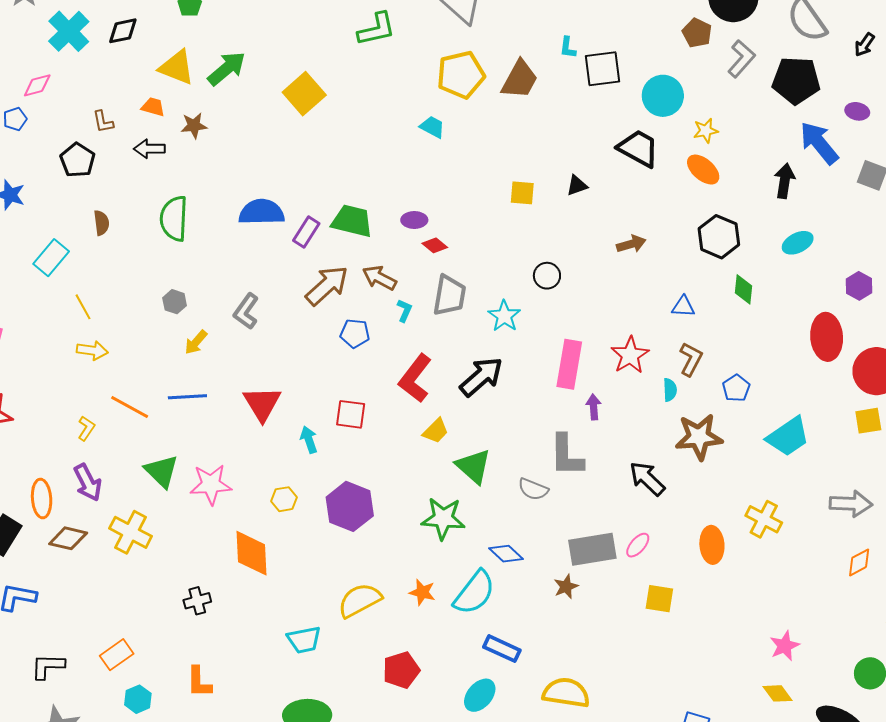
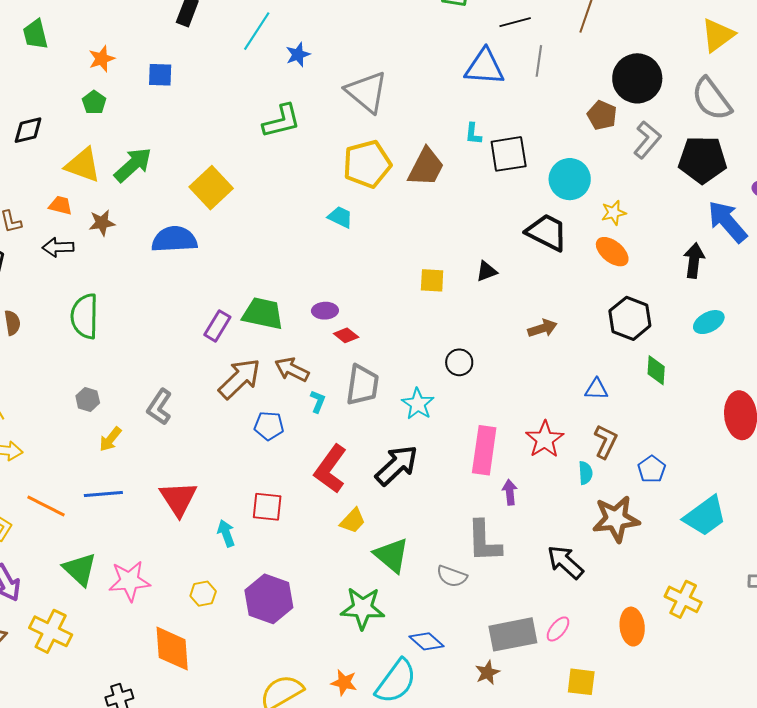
blue semicircle: (261, 212) -> (174, 239), moved

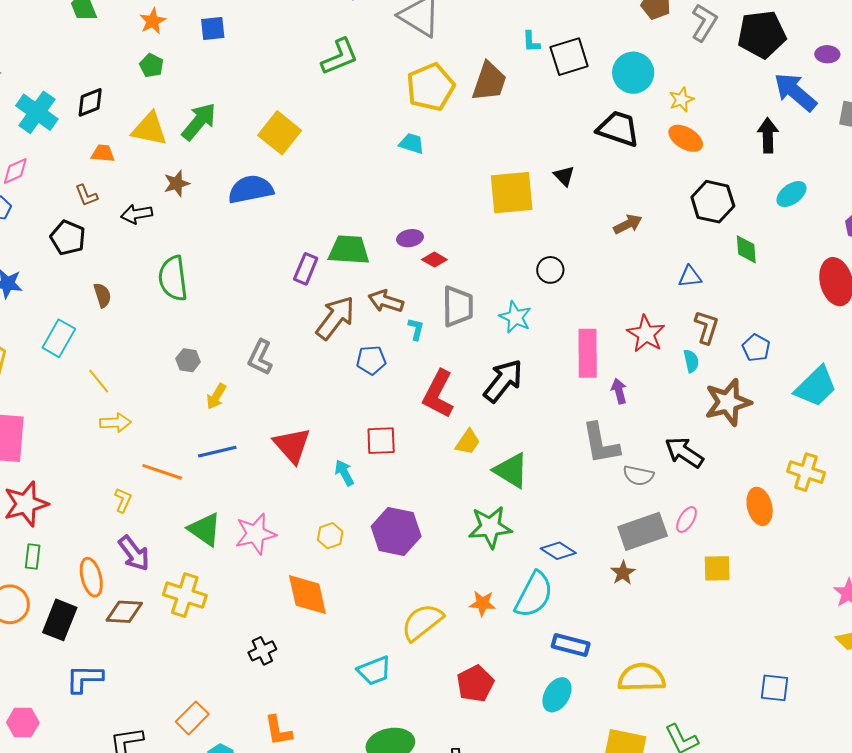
orange trapezoid: (60, 205) -> (103, 153), moved
black triangle: (486, 271) -> (564, 176), turned -45
yellow square: (432, 280) -> (512, 193), size x1.8
gray semicircle: (452, 576) -> (638, 476), moved

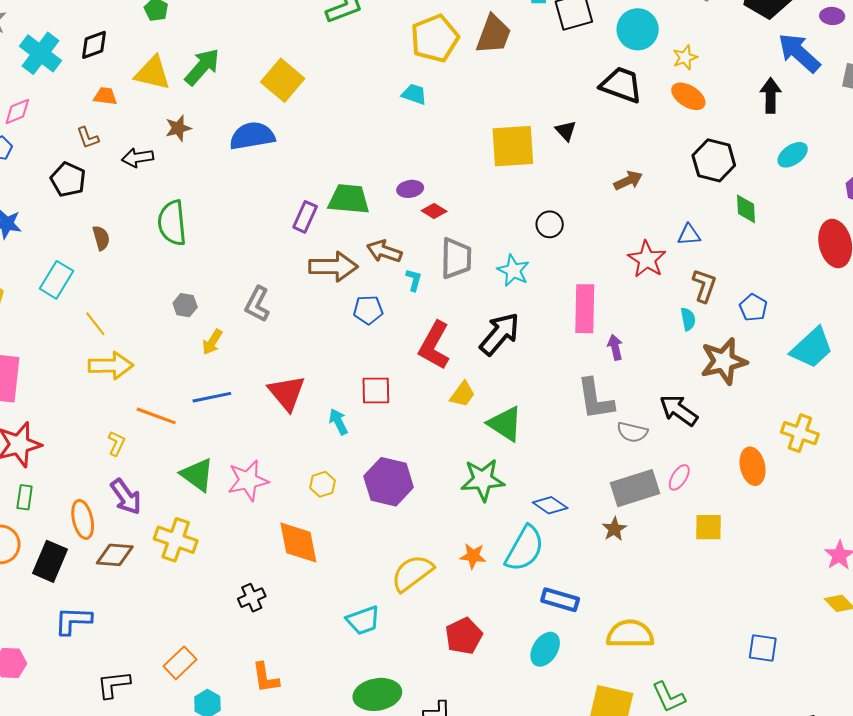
brown arrow: (335, 318) -> (333, 267), turned 51
red star: (646, 334) -> (647, 259), moved
yellow arrow: (115, 423) -> (111, 366), size x1.4

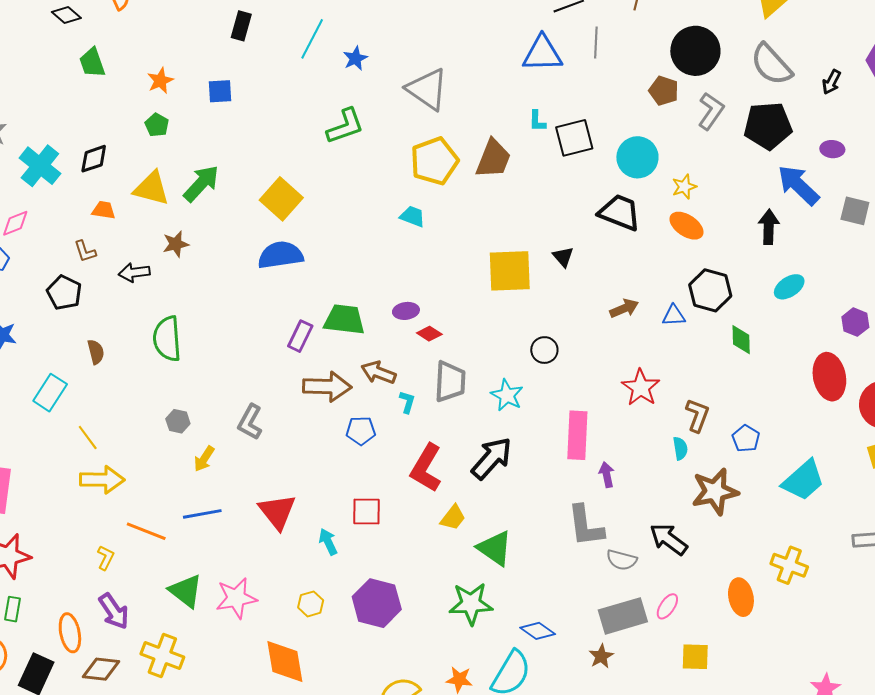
blue semicircle: (252, 136) -> (281, 255), moved
blue triangle: (689, 235) -> (674, 316), moved

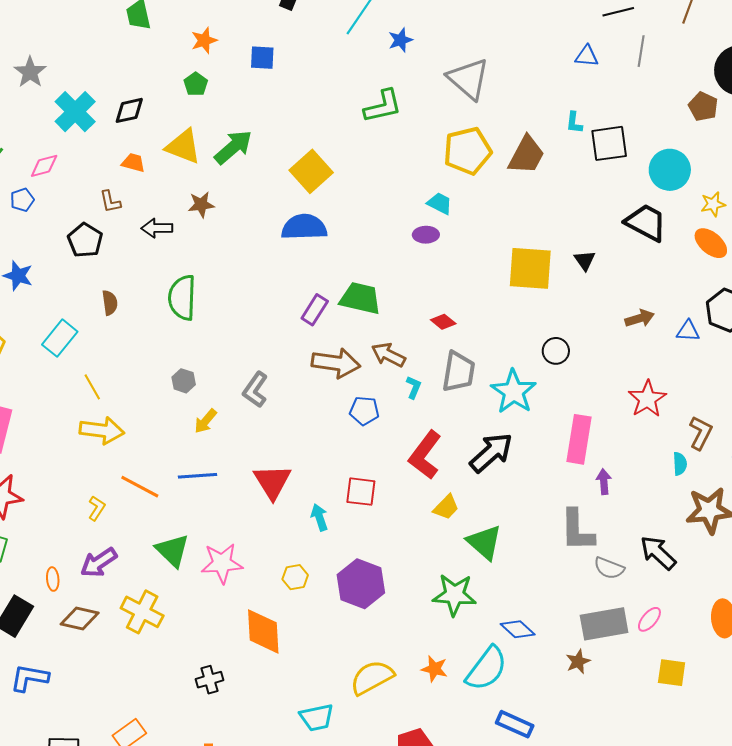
blue triangle: (542, 54) -> (587, 56), size x0.6
purple ellipse: (406, 311) -> (426, 235), moved
cyan star: (507, 395) -> (514, 392), size x1.4
purple arrow: (114, 611) -> (99, 562), turned 84
orange ellipse: (70, 633) -> (53, 579), size x0.6

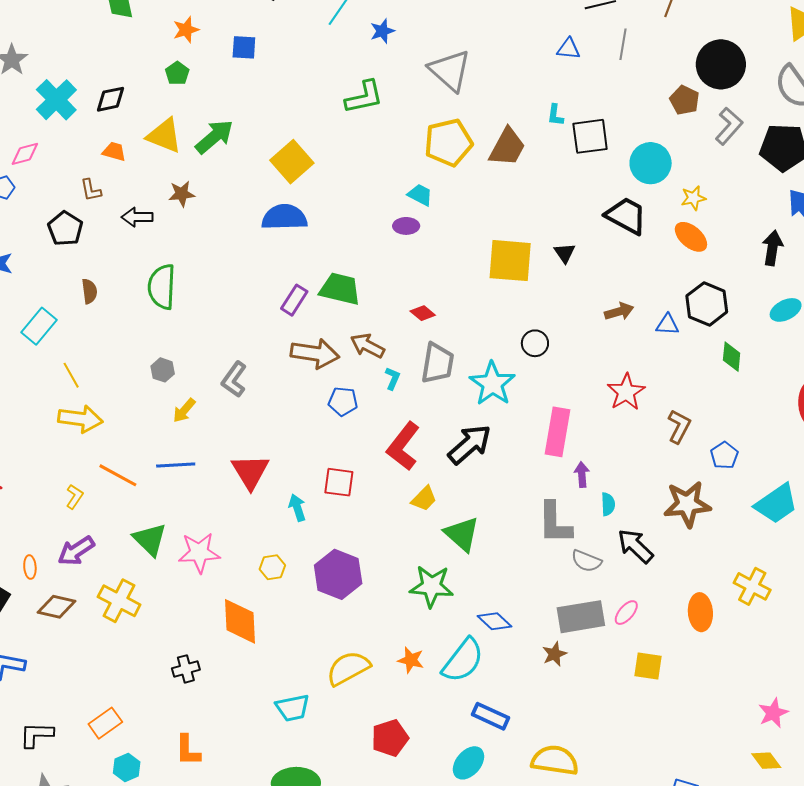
cyan semicircle: (680, 464) -> (608, 504), moved

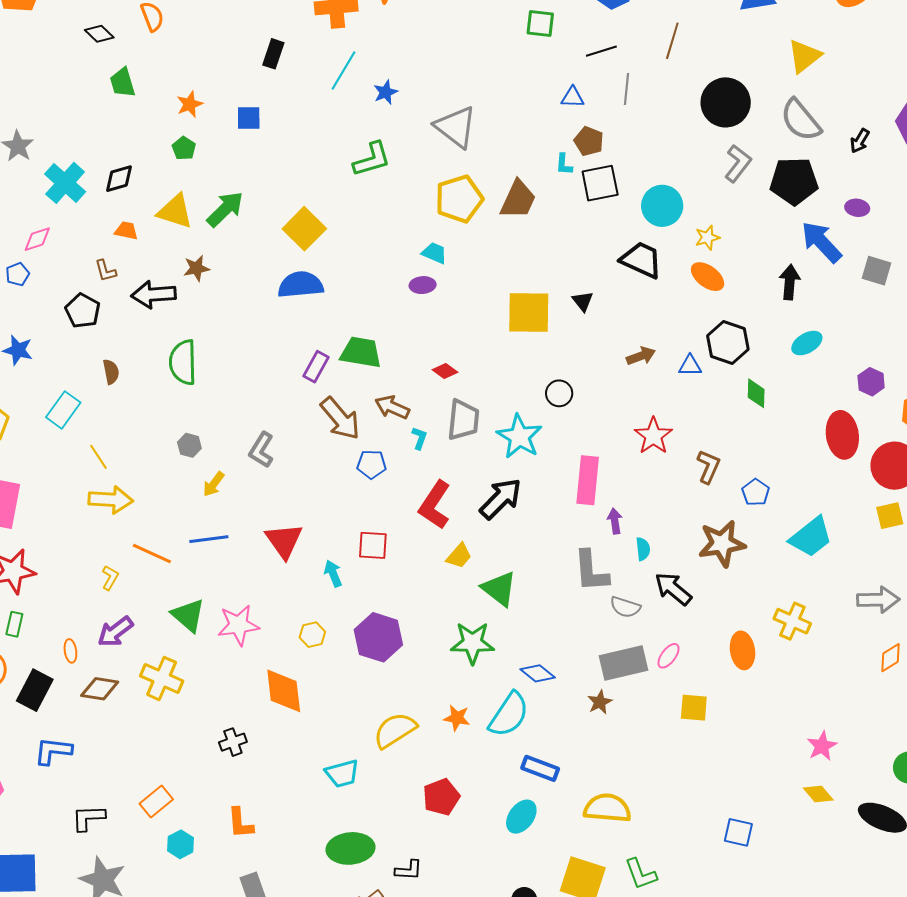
brown pentagon: (685, 100) -> (589, 141), moved
black arrow: (137, 217) -> (154, 294), size x1.4
brown arrow: (315, 353) -> (340, 418), turned 45

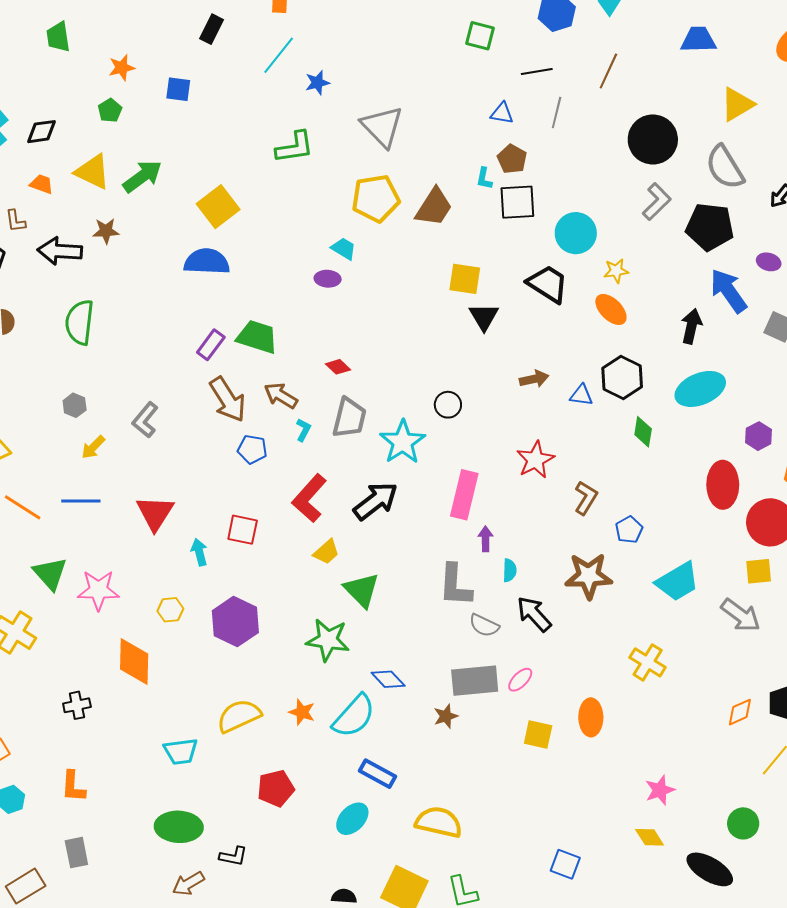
black triangle: (583, 301) -> (484, 317), size x1.4
yellow square: (529, 313) -> (465, 279), moved, size x0.7
cyan ellipse: (807, 343) -> (700, 389), size x1.6
gray arrow: (878, 600) -> (741, 615), moved, turned 30
orange ellipse: (742, 650) -> (591, 717), moved

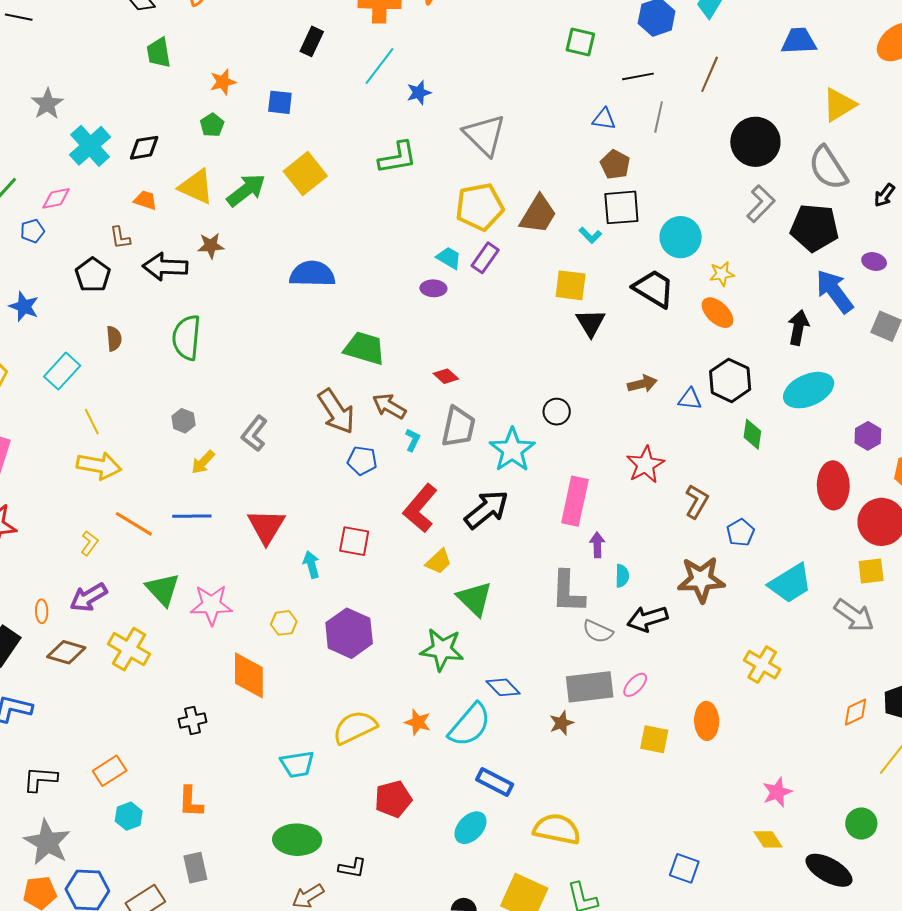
cyan L-shape: (484, 179) -> (590, 235), moved, turned -55
yellow square: (218, 207) -> (305, 174), moved
purple rectangle: (211, 345) -> (485, 258), moved
black arrow: (534, 614) -> (647, 619), turned -63

